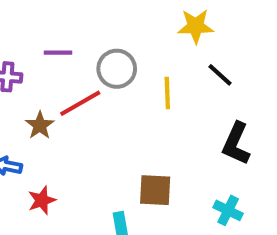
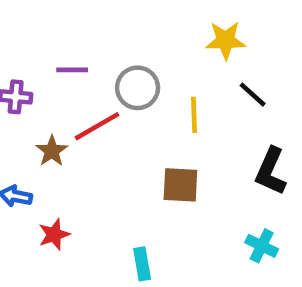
brown square: (155, 190) -> (180, 185), moved

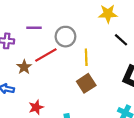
yellow line: (194, 115) -> (86, 57), moved
brown square: (180, 185) -> (86, 83), turned -36
red star: (54, 235) -> (36, 107), moved

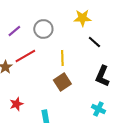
purple line: (34, 28) -> (14, 31), turned -40
gray circle: (65, 37) -> (43, 29), moved

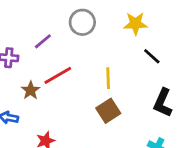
gray circle: (43, 29) -> (82, 22), moved

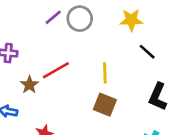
purple line: (43, 41) -> (53, 17), moved
brown square: (108, 111) -> (105, 105), turned -35

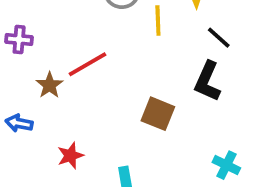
yellow line: (105, 73) -> (158, 20), moved
black L-shape: (158, 97) -> (207, 81), moved

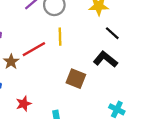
yellow line: (158, 20) -> (60, 37), moved
black L-shape: (207, 81) -> (105, 59), turned 105

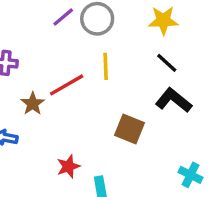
black line: (112, 33) -> (167, 63), moved
red star: (24, 104) -> (68, 166), moved

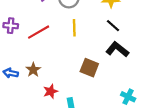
red line: (67, 85) -> (39, 32), moved
brown star: (33, 104) -> (33, 70), moved

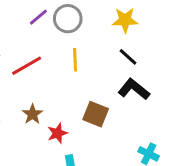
brown star: (33, 70) -> (32, 114), moved
red star: (51, 91) -> (57, 133), moved

